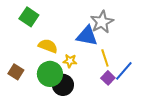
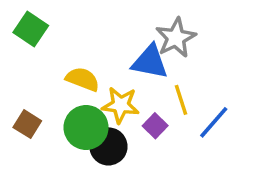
green square: (29, 17) -> (31, 29), moved
yellow star: (70, 61) -> (121, 105), size x1.5
purple square: (108, 78) -> (155, 126), moved

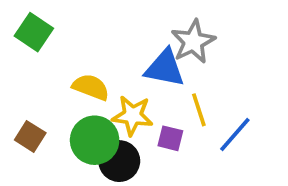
purple square: (155, 126) -> (170, 138), turned -30

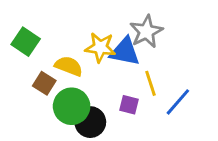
green square: (34, 32) -> (26, 42), moved
yellow star: (133, 116) -> (100, 47), moved
brown square: (30, 136) -> (44, 83), moved

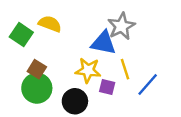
yellow star: (100, 47) -> (88, 70), moved
yellow semicircle: (69, 66) -> (50, 24), moved
green circle: (72, 106) -> (37, 88), moved

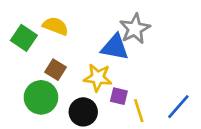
brown square: (37, 69) -> (55, 70), moved
yellow line: (125, 69) -> (139, 111), moved
blue line: (148, 85) -> (178, 107), moved

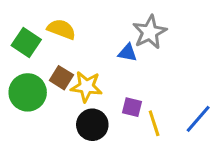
blue triangle: (115, 47) -> (128, 53), size x0.6
yellow star: (98, 78) -> (86, 87), moved
green circle: (41, 97) -> (28, 92), moved

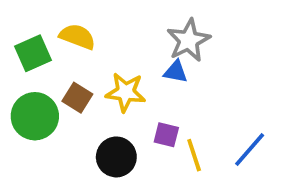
green square: (26, 42) -> (33, 53), turned 32
blue triangle: (128, 53) -> (176, 72), moved
yellow star: (86, 87) -> (126, 92), moved

